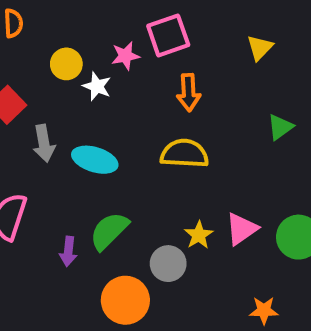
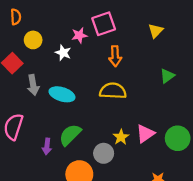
yellow circle: (66, 64) -> (33, 40), moved

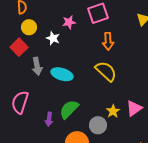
pink star: (79, 35) -> (69, 22), moved
yellow circle: (33, 40) -> (29, 27), moved
white star: (63, 53) -> (53, 38), moved
yellow semicircle: (113, 91) -> (106, 71), turned 40

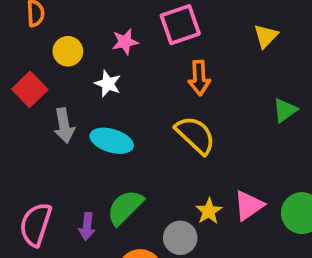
yellow circle: (29, 27) -> (68, 51), moved
white star: (53, 38) -> (108, 84), moved
pink semicircle: (20, 102) -> (36, 224), moved

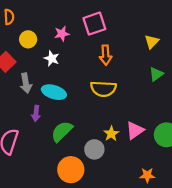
yellow triangle: (266, 36) -> (152, 42), moved
yellow semicircle: (195, 135) -> (103, 89), turned 140
purple arrow: (87, 226) -> (36, 113), moved

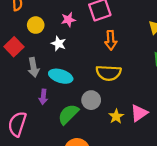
gray circle: (94, 149) -> (91, 100), moved

